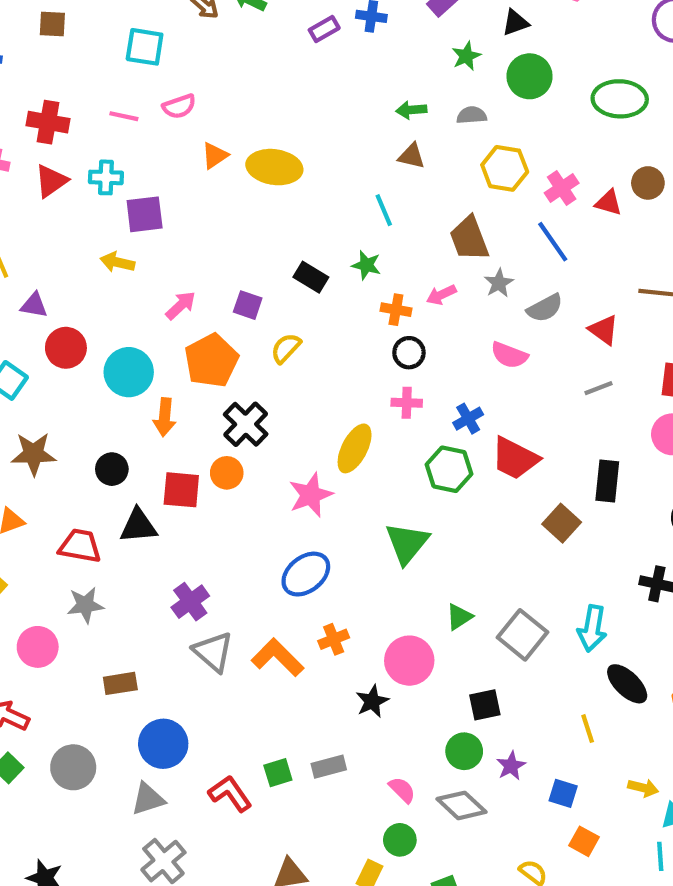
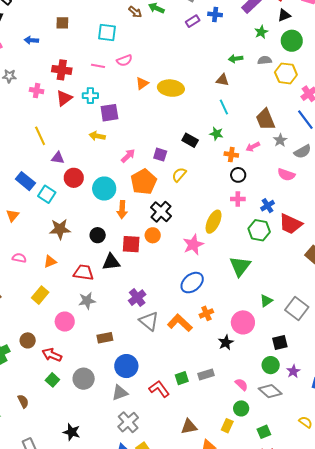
brown triangle: (412, 156) -> (222, 80), moved
yellow hexagon: (505, 168) -> (286, 73), moved

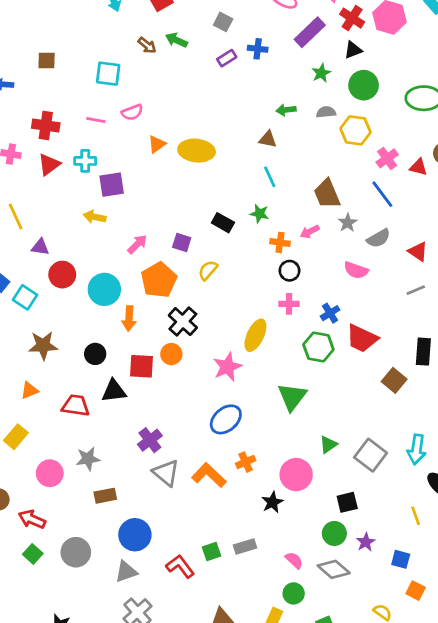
gray star: (87, 301) -> (88, 459), moved

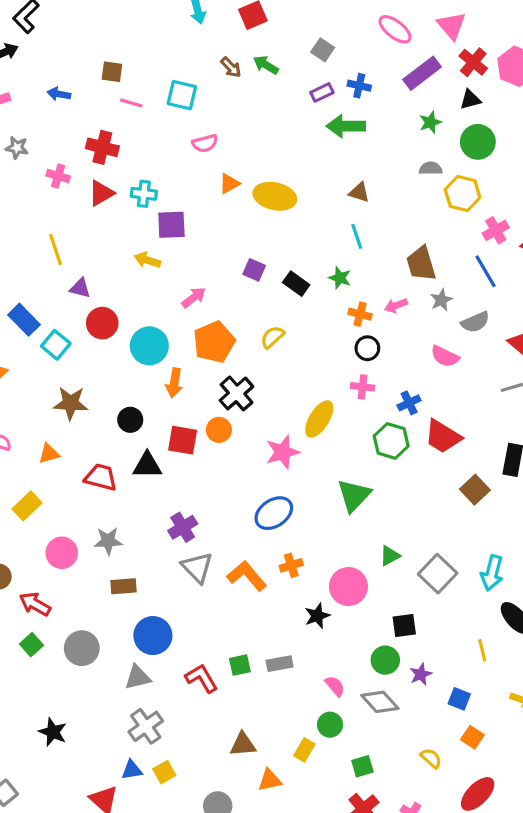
green arrow: (286, 110) -> (346, 126), moved, size x1.6
pink line: (96, 120) -> (131, 103), moved
purple square: (182, 242) -> (254, 270), moved

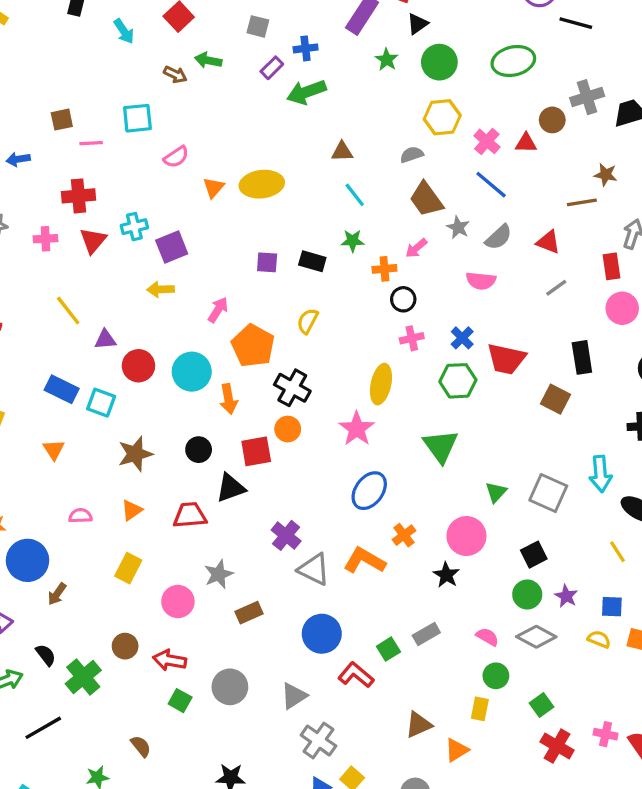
gray semicircle: (431, 168) -> (412, 155), moved
blue circle: (153, 636) -> (322, 634), moved
yellow semicircle: (431, 758) -> (599, 639), moved

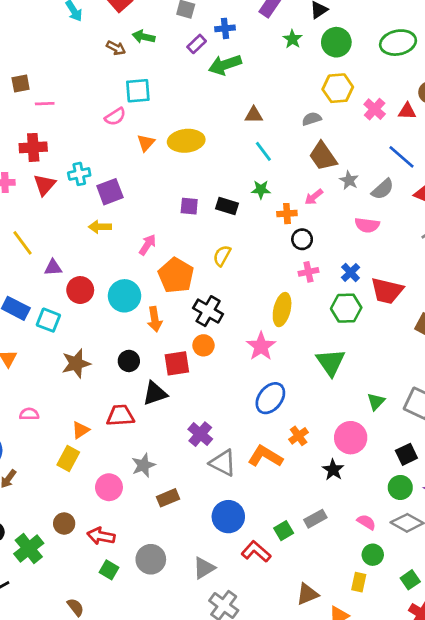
cyan square: (137, 118) -> (138, 91), moved
blue line: (491, 185) -> (401, 157), moved
orange triangle: (132, 510) -> (81, 430), moved

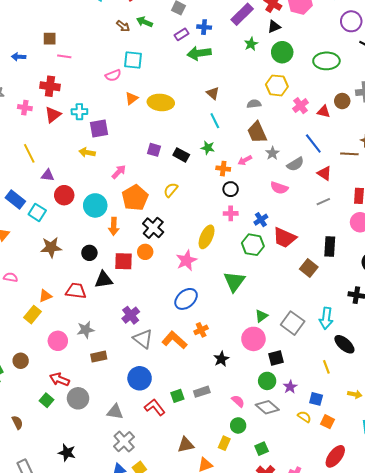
brown triangle: (254, 115) -> (213, 93), turned 32
pink circle: (351, 438) -> (253, 339), moved
red arrow: (101, 536) -> (59, 379), moved
gray triangle: (204, 568) -> (115, 412), turned 30

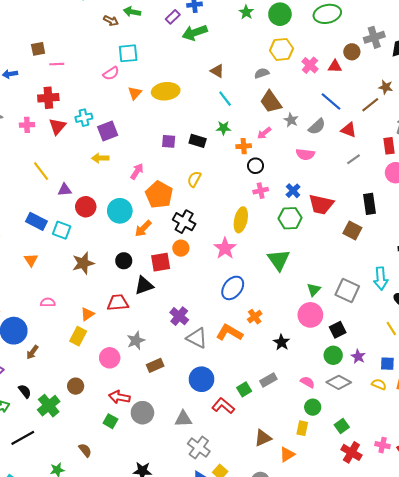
brown line: (349, 154) -> (370, 105), turned -30
orange arrow: (114, 226) -> (143, 228), turned 54

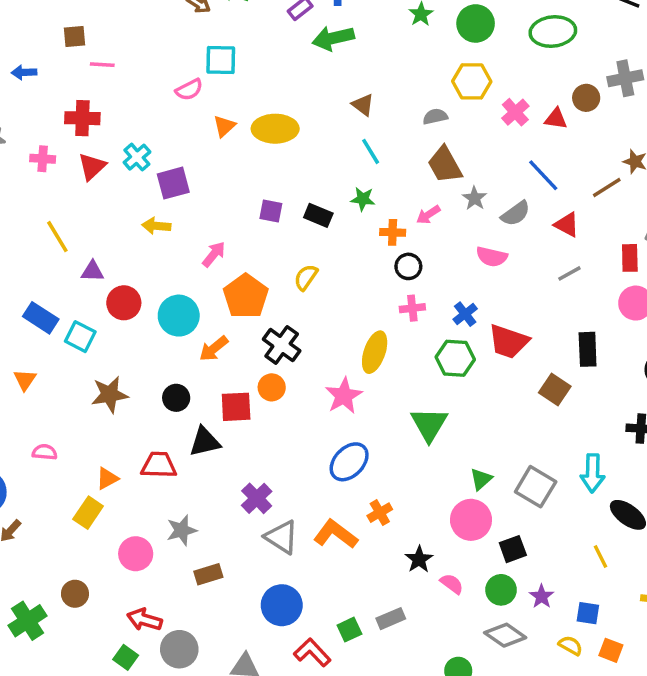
cyan cross: (84, 118) -> (137, 157), turned -35
pink semicircle: (307, 382) -> (452, 584), moved

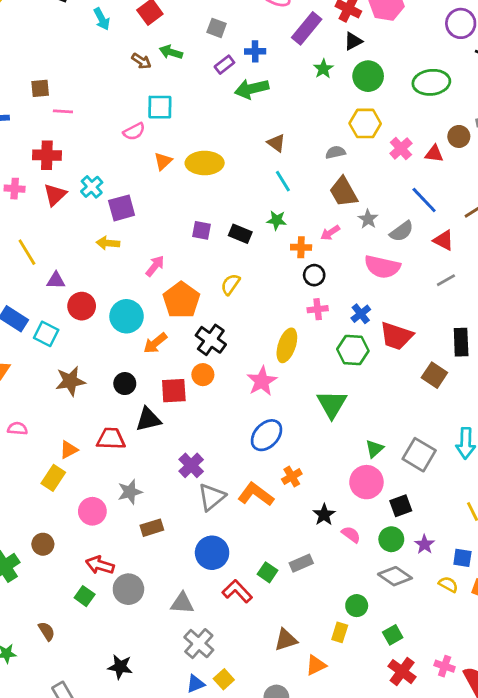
pink semicircle: (492, 257) -> (382, 267), size x1.4
gray triangle: (282, 537) -> (212, 497), turned 48
green square: (349, 630) -> (268, 572), turned -30

